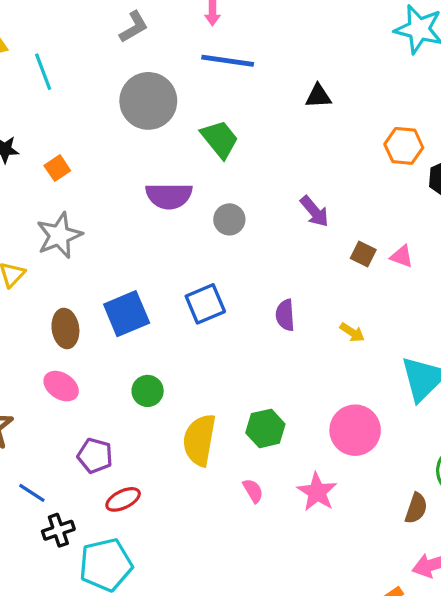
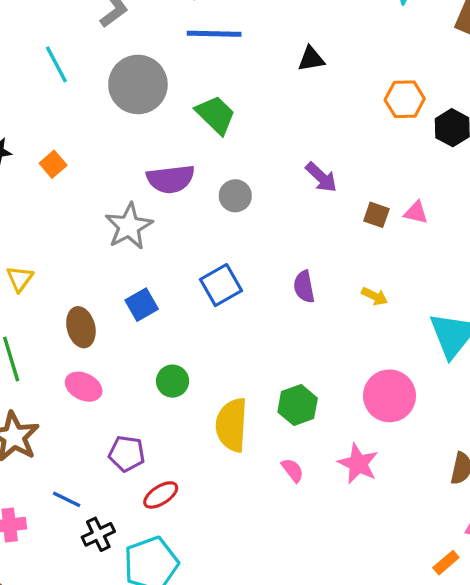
cyan line: (43, 72) -> (56, 64), moved
gray star: (59, 235) -> (129, 226), moved
blue square: (127, 314) -> (142, 305), size x0.7

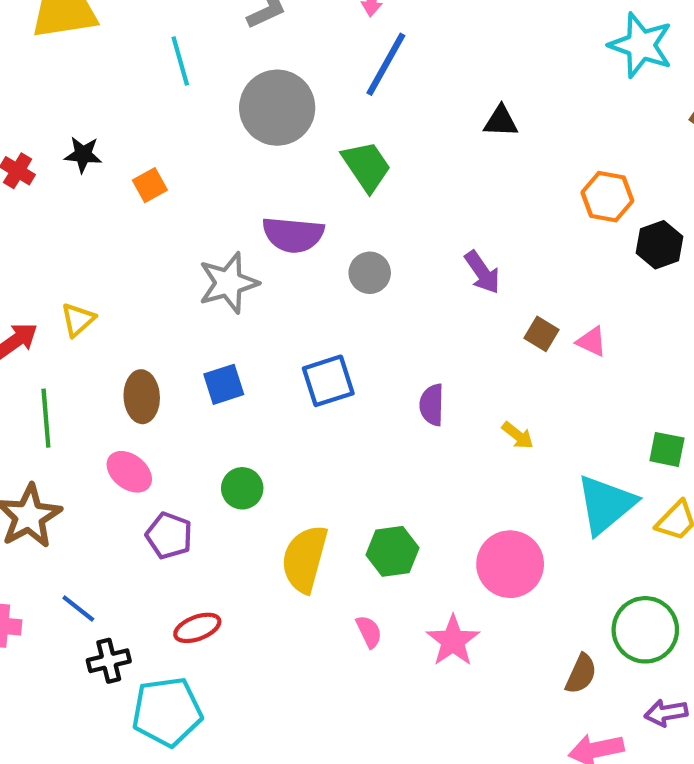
blue line: (214, 34) -> (386, 64), turned -74
purple pentagon: (127, 454) -> (169, 536), moved

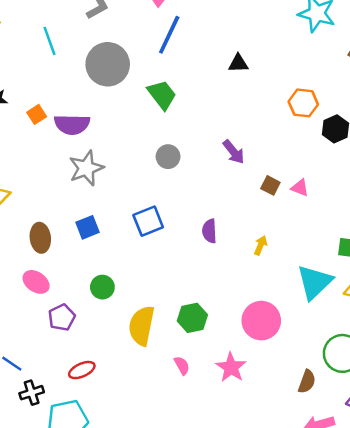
purple semicircle: (293, 235) -> (72, 124), moved
yellow arrow: (518, 435) -> (261, 245), turned -102
purple pentagon: (169, 536) -> (62, 317), turned 30

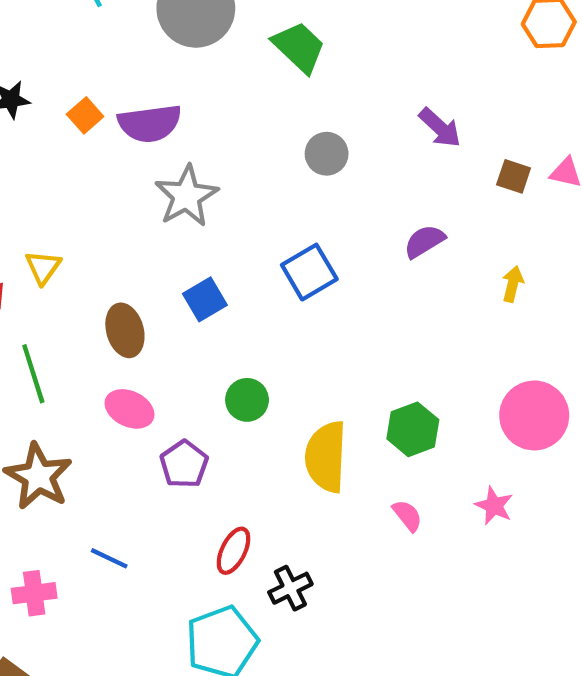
purple semicircle: (209, 231) -> (424, 241), moved, turned 70
pink star: (231, 367) -> (494, 506), size x0.7
red ellipse: (82, 370) -> (233, 551), turned -30
black cross: (32, 393) -> (290, 588), moved

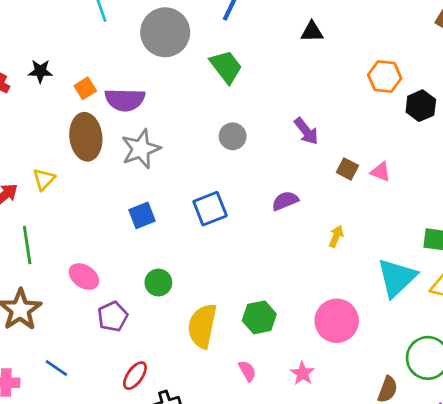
brown ellipse: (125, 330) -> (86, 137), moved, size x1.4

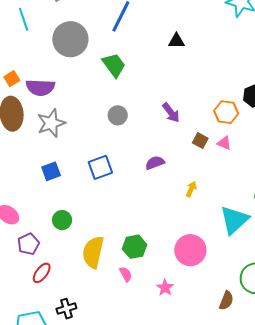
orange hexagon: (385, 76) -> (226, 112), moved
pink semicircle: (247, 371) -> (126, 274), moved
red ellipse: (135, 376) -> (42, 273), moved

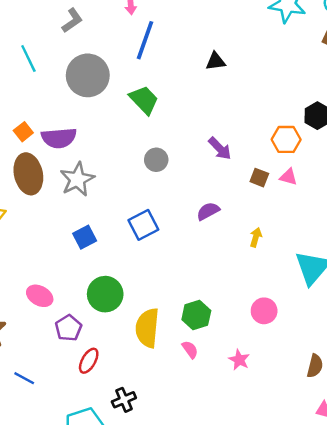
green circle: (62, 220) -> (105, 294), size x1.5
pink circle: (190, 250) -> (264, 311), size x0.7

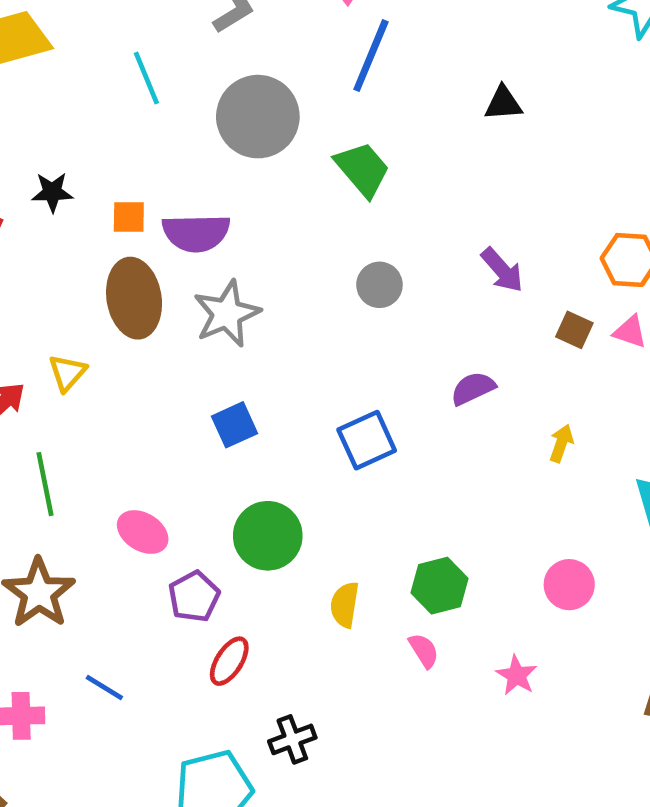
orange square: (23, 132) -> (129, 217), turned 36
blue square: (143, 225) -> (367, 440), moved
yellow semicircle: (147, 328) -> (345, 605), size x0.6

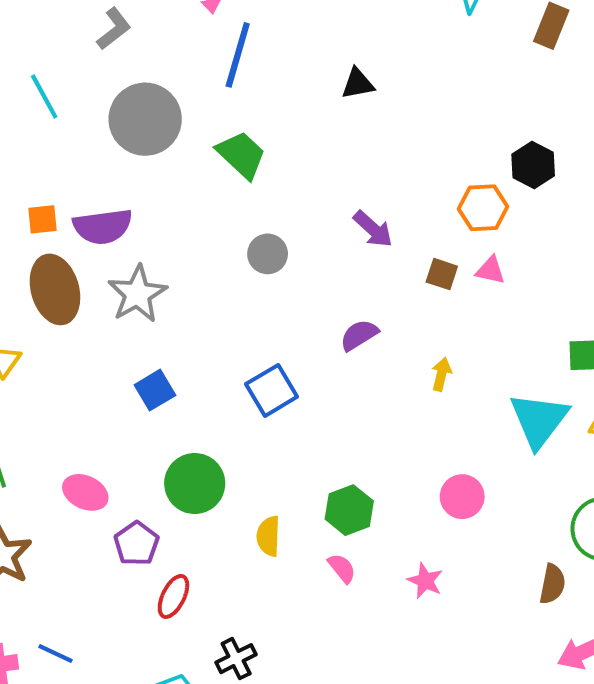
blue line: (104, 687) -> (55, 654), moved

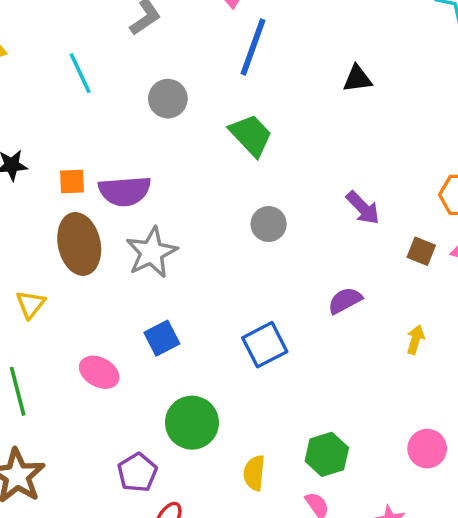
gray circle: (145, 119) -> (168, 99), size x0.6
pink ellipse: (85, 492) -> (99, 372), moved

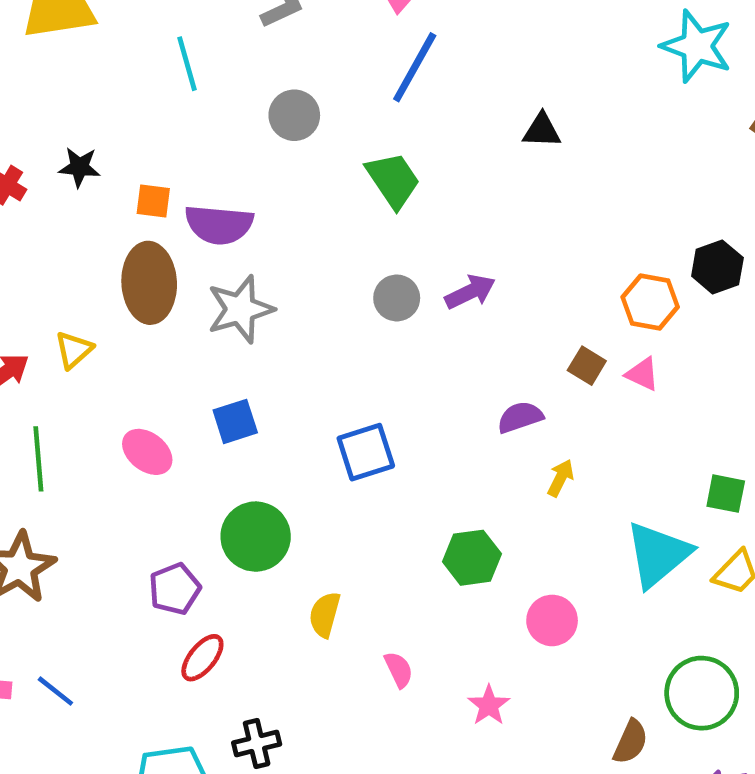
purple arrow: (363, 208) -> (470, 292), moved, turned -81
purple semicircle: (345, 301) -> (520, 417), moved
green hexagon: (327, 454) -> (472, 558), moved

